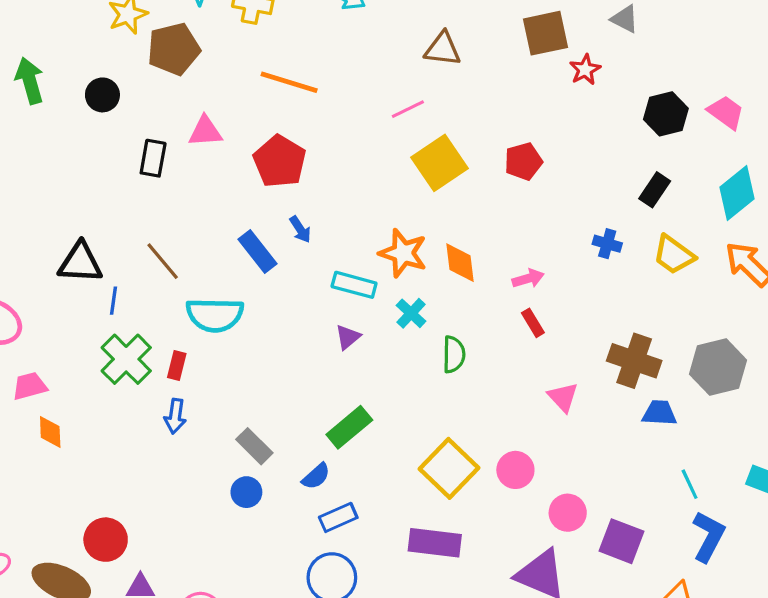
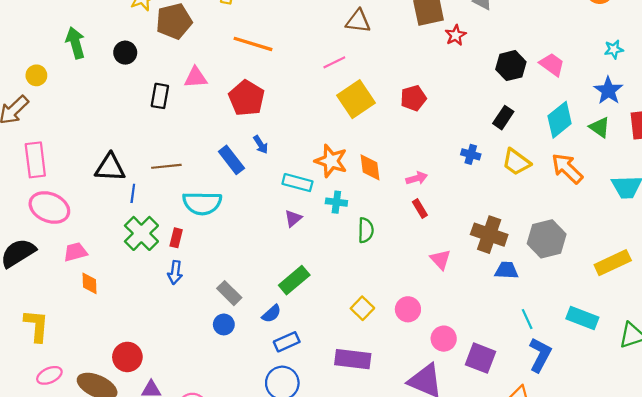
brown line: (163, 261) -> (166, 166), turned -56
cyan cross: (411, 313) -> (336, 202), turned -36
yellow square: (449, 468) -> (362, 308), size x0.6

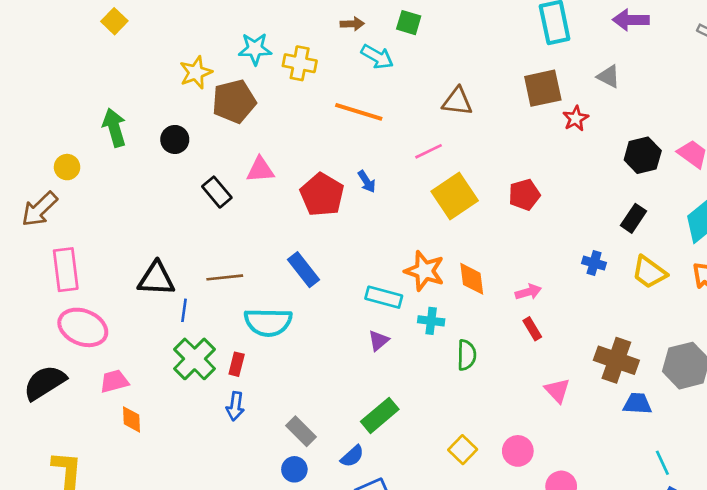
orange line: (253, 44) -> (359, 112), moved
black rectangle: (160, 96) -> (217, 192), turned -50
blue arrow: (261, 145) -> (367, 182), moved

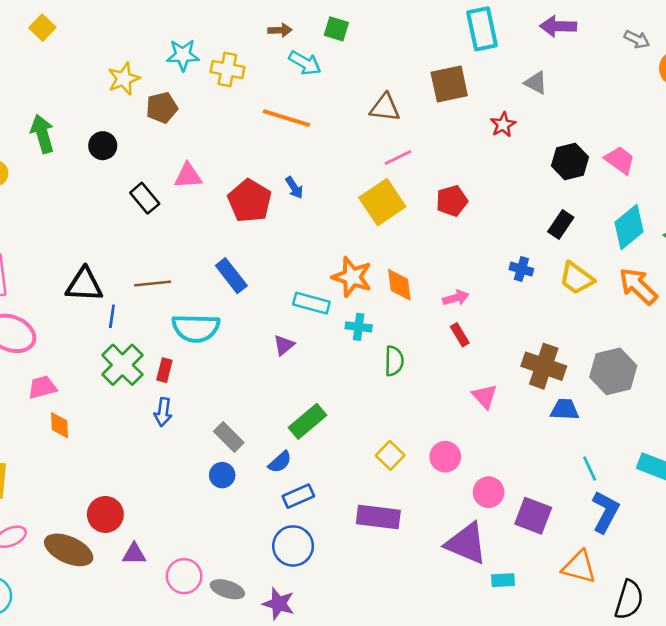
brown square: (543, 88) -> (449, 84), moved
brown pentagon: (234, 101) -> (162, 108), size x0.7
pink line: (428, 151) -> (398, 157), moved
purple triangle: (378, 341) -> (284, 345), moved

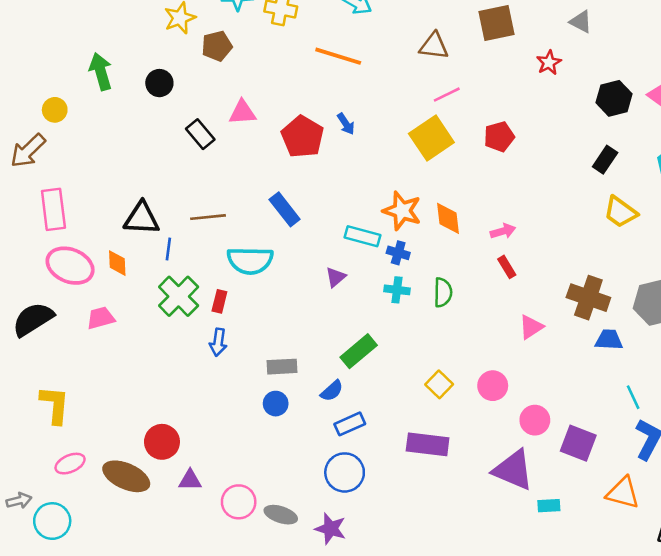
blue cross: (521, 269) -> (398, 253), moved
cyan cross: (359, 327) -> (397, 290), moved
pink triangle: (485, 396) -> (531, 327), turned 40
orange diamond: (59, 425) -> (117, 263), moved
gray rectangle: (229, 437) -> (282, 367), turned -48

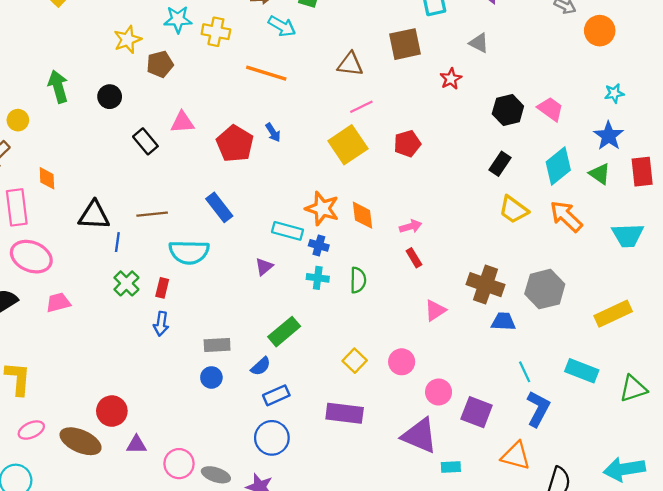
orange diamond: (117, 263) -> (47, 178), moved
green cross: (179, 296) -> (126, 283), size x0.7

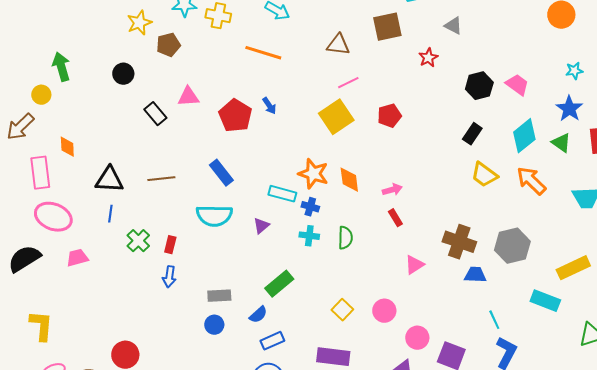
green arrow: (58, 87) -> (61, 67), moved
blue line: (117, 242) -> (110, 214), moved
cyan semicircle: (189, 252) -> (214, 216), moved
cyan rectangle: (582, 371) -> (545, 301), moved

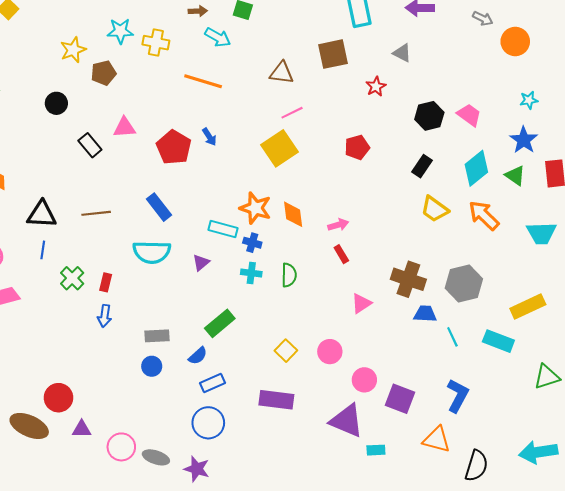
red pentagon: (389, 116) -> (357, 147), moved
cyan line: (494, 320) -> (452, 337), moved

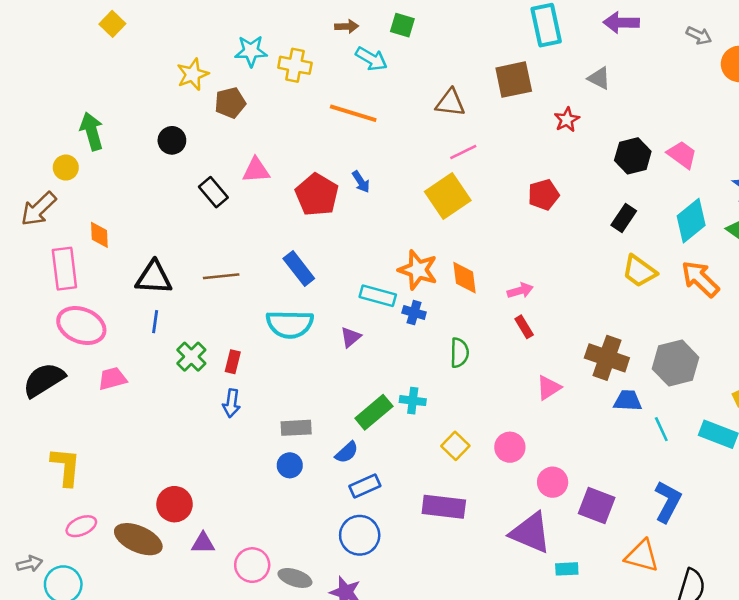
cyan cross: (251, 273) -> (413, 401), moved

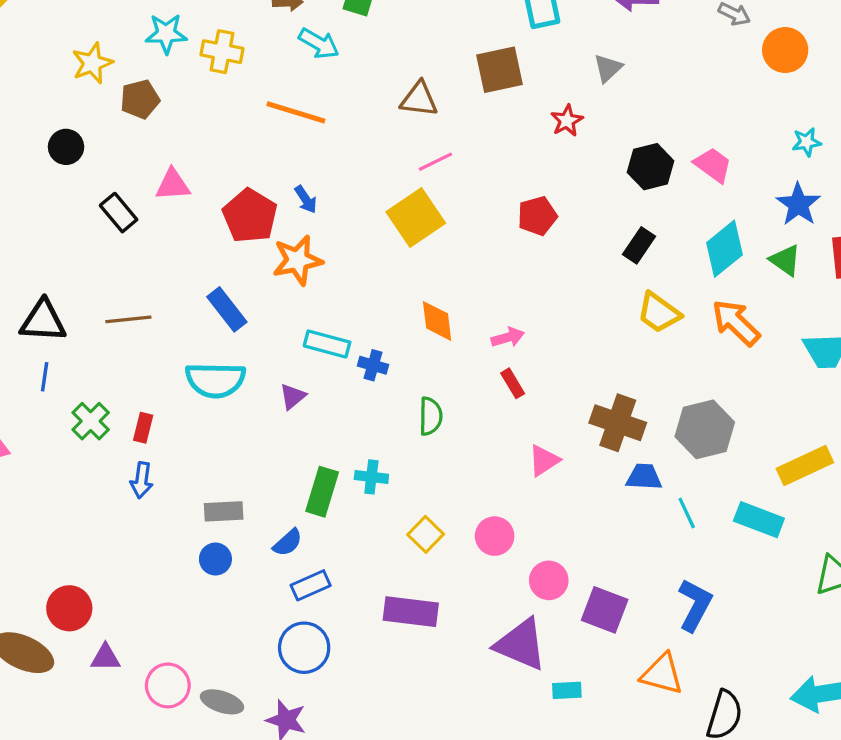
gray triangle: (599, 78) -> (608, 68), turned 50
orange star: (418, 270) -> (298, 260), moved, turned -30
green rectangle: (374, 412) -> (322, 492), turned -33

